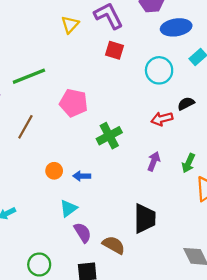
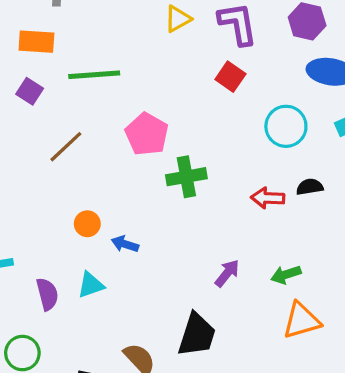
green cross: (109, 136) -> (186, 177), moved
purple arrow: (154, 161) -> (227, 273), moved
green arrow: (188, 163) -> (286, 275), turned 30
purple semicircle: (83, 233) -> (47, 294), moved

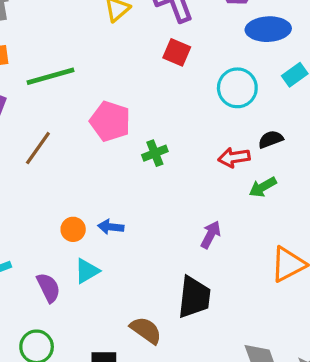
green cross: (186, 177) -> (155, 153), size x0.7
orange circle: (87, 224) -> (73, 229), moved
green arrow: (286, 275) -> (263, 187), moved

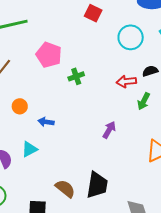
green arrow: (263, 187) -> (144, 101), turned -36
orange circle: (73, 229) -> (20, 106), moved
black trapezoid: (194, 297) -> (97, 185), moved

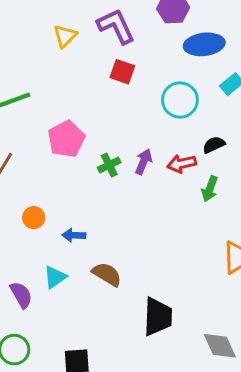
pink pentagon: (49, 55) -> (66, 139), turned 30
purple arrow: (109, 130) -> (144, 162), moved
brown semicircle: (65, 189) -> (107, 274), moved

